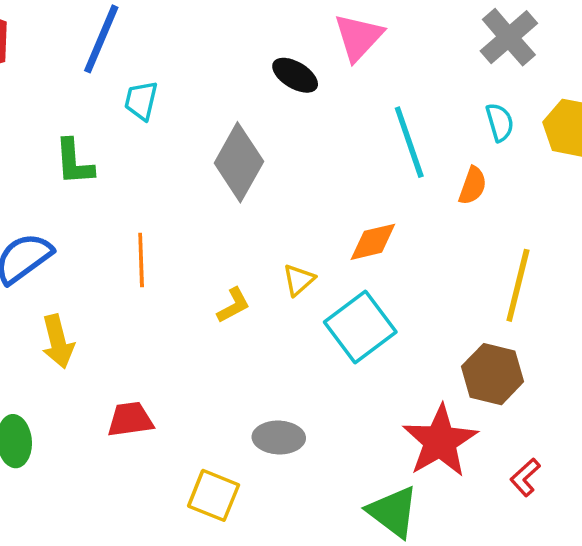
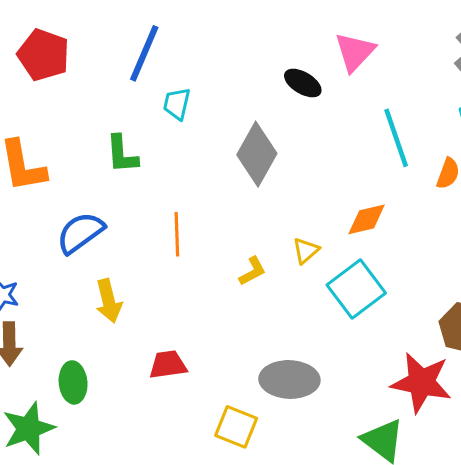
gray ellipse: (279, 438) -> (289, 379), size x1.4
red star: (440, 441) -> (421, 382), turned -30

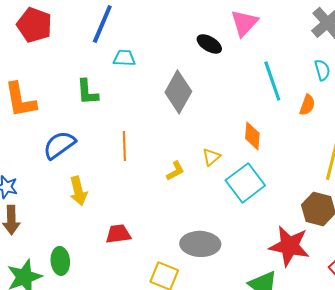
cyan trapezoid: (177, 104) -> (124, 58), turned 80
orange diamond: (367, 219) -> (252, 136), turned -72
green ellipse: (73, 382) -> (60, 261), moved

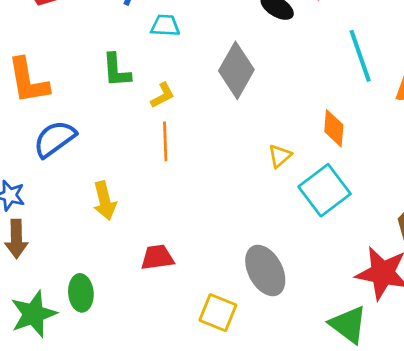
blue semicircle: (59, 145) -> (55, 139), moved
yellow L-shape: (175, 171) -> (163, 95), moved
gray ellipse: (200, 244) -> (265, 271), turned 60

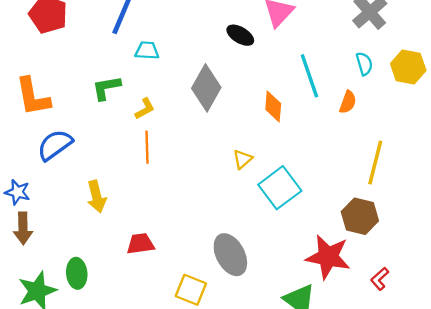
green L-shape: (116, 70) -> (106, 88), turned 84
orange diamond: (334, 128) -> (273, 107), moved

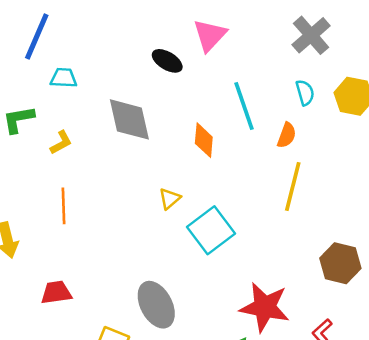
gray diamond: (206, 88) -> (129, 119), turned -42
orange line: (147, 147) -> (64, 206), moved
yellow line: (375, 162) -> (293, 186), moved
brown hexagon: (360, 216) -> (340, 263), moved

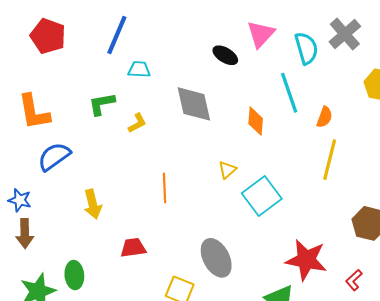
cyan semicircle: (305, 93) -> (306, 48), moved, size x1.5
orange line: (64, 206) -> (165, 188), moved

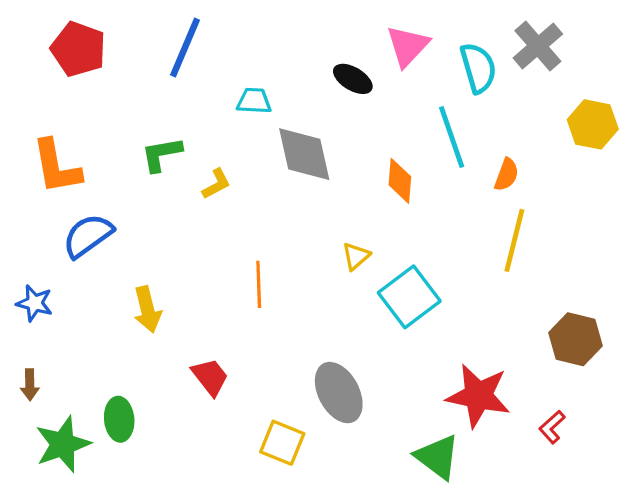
cyan trapezoid: (139, 69) -> (254, 101), moved
brown arrow: (25, 234) -> (30, 385), moved, size x0.7
red trapezoid: (133, 248) -> (210, 377), turned 60

